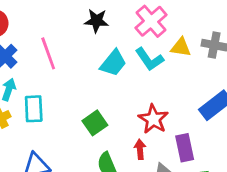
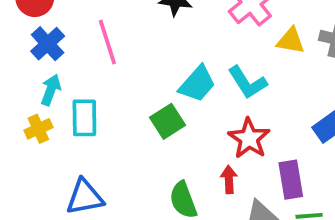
cyan L-shape: (149, 59) -> (247, 82), moved
cyan trapezoid: (113, 63) -> (197, 84), moved
green square: (95, 123) -> (167, 121), moved

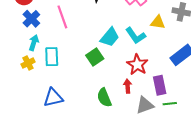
yellow triangle: (291, 41) -> (158, 22), moved

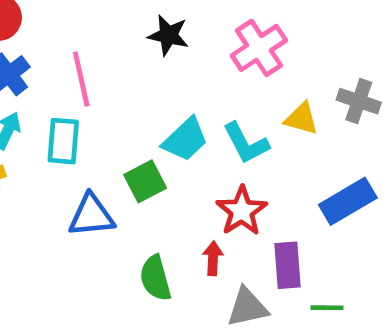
cyan rectangle: (52, 57) -> (63, 141), moved
blue triangle: (53, 98) -> (91, 216), moved
green line: (170, 104) -> (327, 308), moved

